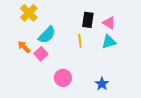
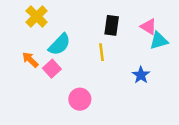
pink triangle: (109, 23) -> (149, 27), moved
cyan triangle: (109, 42) -> (159, 41), moved
blue star: (102, 84) -> (141, 75), moved

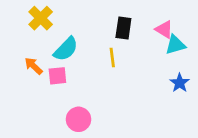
pink square: (52, 69) -> (57, 76), turned 36
blue star: (141, 75) -> (180, 83), moved
pink circle: (80, 99) -> (78, 119), moved

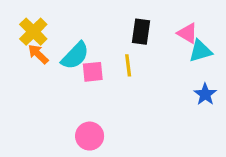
yellow cross: (41, 18) -> (33, 32), moved
orange arrow: (34, 66) -> (38, 54), moved
pink square: (57, 76) -> (93, 72), moved

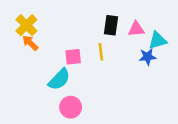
pink triangle: (188, 33) -> (136, 29), moved, turned -36
cyan semicircle: (75, 56) -> (59, 79), moved
blue star: (205, 94) -> (147, 57), moved, turned 30

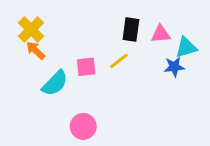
yellow line: (101, 52) -> (119, 61), turned 60
cyan semicircle: (59, 79) -> (55, 83), moved

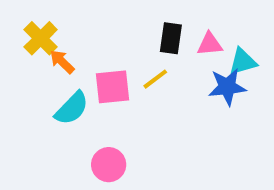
orange arrow: (36, 50) -> (62, 62), moved
pink square: (86, 67) -> (113, 87), size x1.4
blue star: (174, 67) -> (227, 87), size x1.4

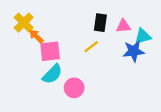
pink square: (113, 87) -> (50, 51), moved
cyan semicircle: (72, 108) -> (52, 74), moved
pink circle: (109, 165) -> (74, 88), moved

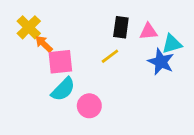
blue star: (134, 51) -> (161, 62), turned 30

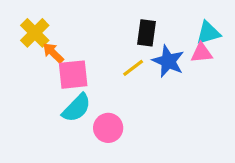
pink triangle: (148, 31) -> (202, 53), moved
cyan triangle: (172, 44) -> (208, 33), moved
blue star: (161, 62) -> (168, 61), moved

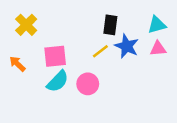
orange arrow: (53, 53) -> (17, 64), moved
pink triangle: (202, 53) -> (158, 49), moved
pink circle: (108, 128) -> (88, 84), moved

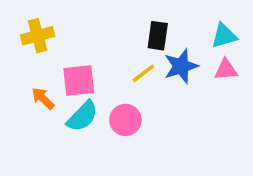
yellow cross: (26, 25) -> (38, 36), turned 30
blue star: (127, 46) -> (181, 66), turned 30
orange arrow: (17, 64) -> (43, 98), moved

